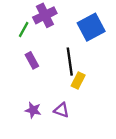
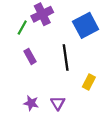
yellow rectangle: (78, 81) -> (89, 82), moved
purple triangle: (61, 110) -> (58, 103), turned 40

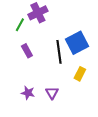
blue square: (86, 25) -> (77, 43), moved

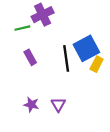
green line: (20, 25) -> (22, 28), turned 48
yellow rectangle: (80, 74) -> (97, 64), moved

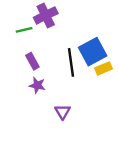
yellow rectangle: (97, 64) -> (103, 68), turned 40
purple star: (31, 105) -> (37, 85), moved

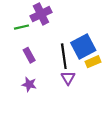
purple star: (37, 85) -> (29, 84), moved
purple triangle: (63, 112) -> (68, 78), moved

